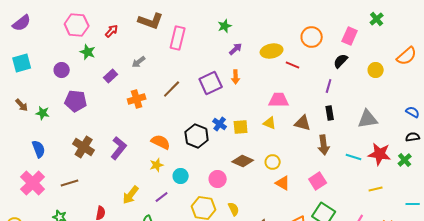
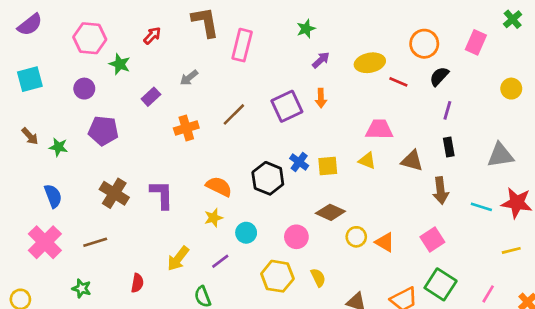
brown L-shape: (151, 21) -> (205, 22), turned -120
pink hexagon: (77, 25) -> (90, 38), moved
black semicircle: (341, 61) -> (439, 76), moved
purple L-shape: (119, 148) -> (162, 195), turned -40
yellow circle: (273, 162) -> (356, 237), moved

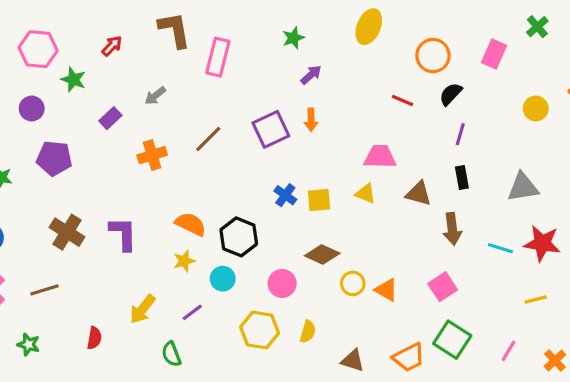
yellow ellipse: (370, 63) -> (369, 27), moved, turned -56
black hexagon: (268, 178) -> (239, 237), moved
yellow semicircle: (318, 278) -> (308, 332), turned 42

